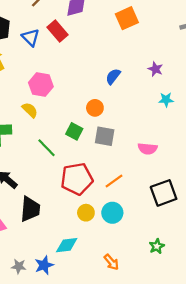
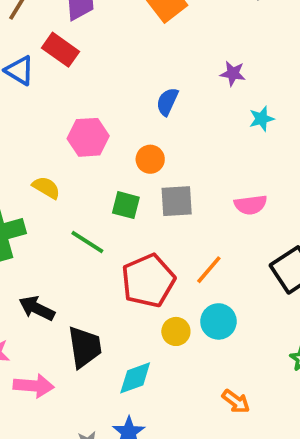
pink hexagon: (41, 85) -> (88, 137), moved
cyan diamond: (67, 245) -> (135, 378), moved

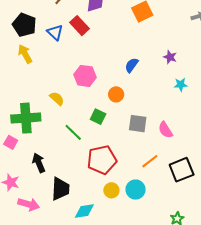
gray square: (177, 201) -> (138, 124), moved
pink semicircle: (251, 205) -> (165, 130), turned 54
orange line: (209, 270) -> (150, 161), moved
black arrow: (37, 308) -> (39, 163), turned 30

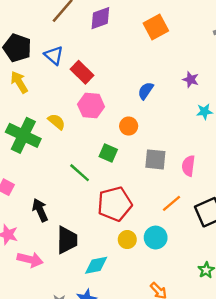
red rectangle: (79, 26) -> (82, 72), moved
yellow semicircle: (57, 99) -> (57, 122), moved
green cross: (26, 118) -> (23, 135), moved, turned 32
pink semicircle: (165, 130) -> (188, 166), turned 42

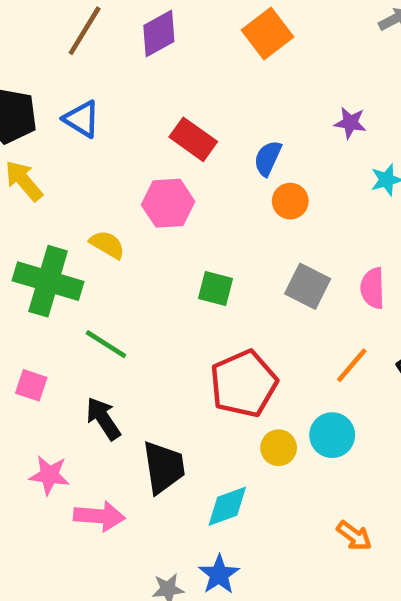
red rectangle: (82, 72) -> (193, 139), moved
orange circle: (129, 126) -> (290, 201), moved
gray square: (155, 159) -> (308, 286), turned 30
green line: (80, 173) -> (106, 344), moved

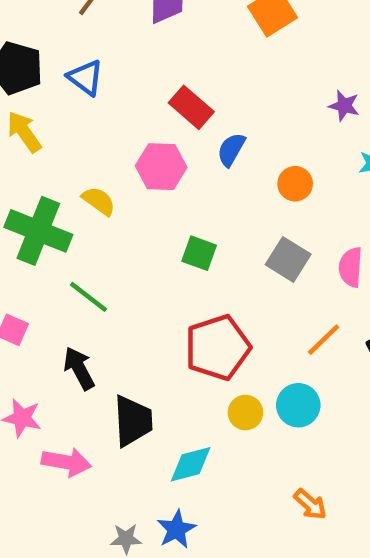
blue semicircle: (268, 158) -> (231, 150), moved
orange circle: (290, 201) -> (295, 184), moved

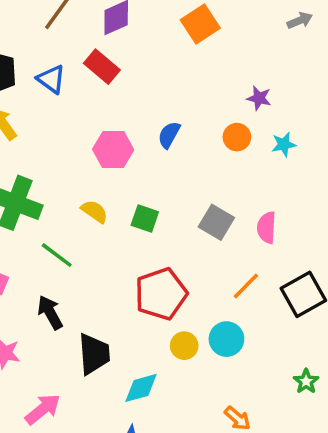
red rectangle: (191, 107) -> (102, 67), moved
orange circle: (295, 184) -> (237, 137), moved
yellow semicircle: (99, 201) -> (94, 211), moved
pink arrow: (66, 462) -> (43, 409), moved, turned -48

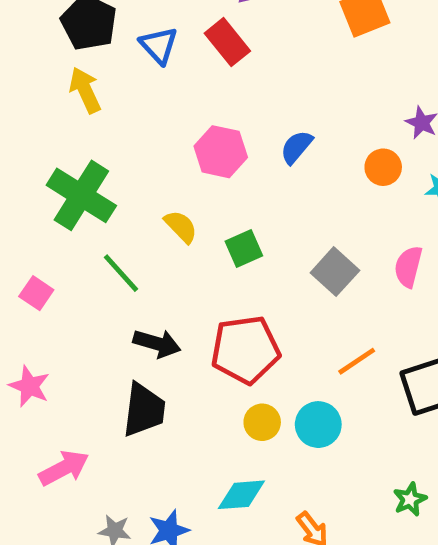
green square: (145, 218) -> (244, 249), turned 36
pink semicircle: (267, 228) -> (408, 267), moved
black arrow: (50, 313) -> (157, 343), moved, turned 124
cyan diamond: (141, 388) -> (241, 495), moved

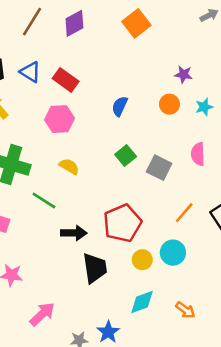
red rectangle: (227, 42) -> (66, 80), moved
pink hexagon: (221, 152) -> (60, 119), moved
green square: (244, 249) -> (126, 155), moved
black trapezoid: (144, 410) -> (95, 268), moved

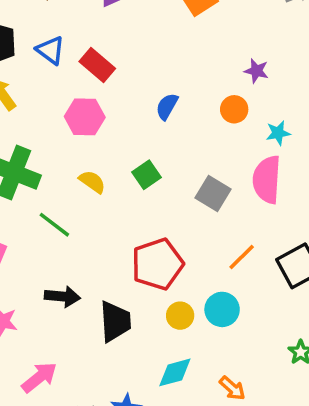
cyan star: (204, 107) -> (278, 133), moved
pink semicircle: (198, 154) -> (267, 180), size x1.5
green square: (126, 155) -> (147, 175), moved
black arrow: (74, 233) -> (62, 297), moved

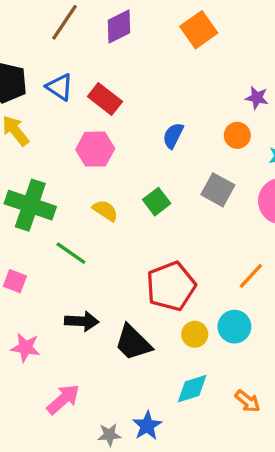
gray square: (213, 194) -> (218, 190), moved
black trapezoid: (115, 321) -> (133, 343), turned 141

